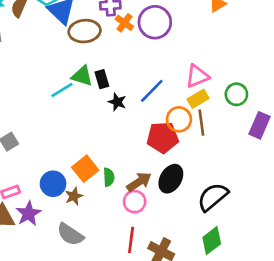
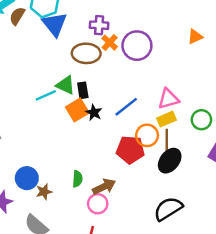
brown ellipse: (85, 31) -> (86, 53), moved
orange square: (85, 169) -> (77, 110), moved
black ellipse: (171, 179) -> (170, 161), moved

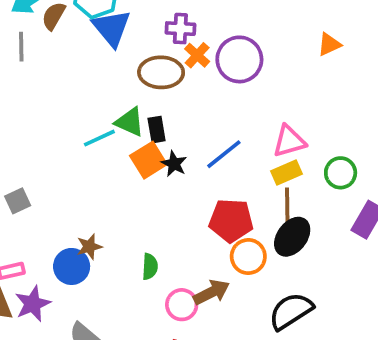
orange circle: (147, 135) -> (248, 257), moved
brown arrow: (104, 187) -> (211, 292), moved
brown star: (44, 192) -> (89, 247), moved

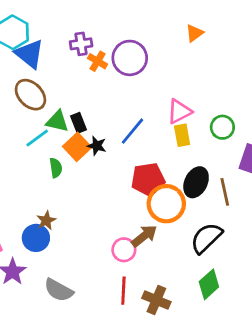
brown ellipse: (161, 72) -> (30, 95), moved, turned 56
yellow rectangle: (286, 173) -> (182, 135), turned -65
brown line: (287, 206) -> (225, 192), moved
orange circle: (248, 257) -> (166, 204), size x1.4
green semicircle: (150, 267) -> (56, 168), moved

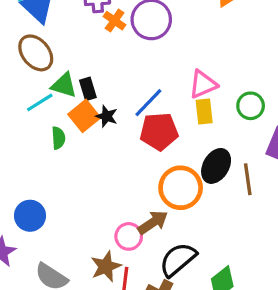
red pentagon: (148, 179) -> (159, 131), moved
brown star: (46, 220) -> (106, 266), moved, size x1.4
black semicircle: (206, 238) -> (178, 260), moved

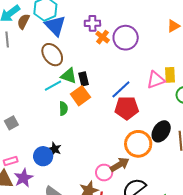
yellow rectangle: (204, 111) -> (170, 75), moved
black star: (107, 116) -> (55, 149), moved

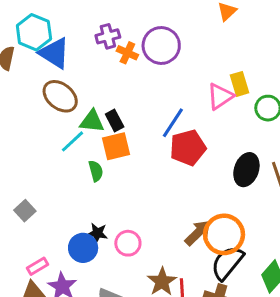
orange square: (80, 96) -> (116, 146), turned 36
orange circle: (138, 144) -> (224, 234), moved
pink circle: (104, 173) -> (128, 243), moved

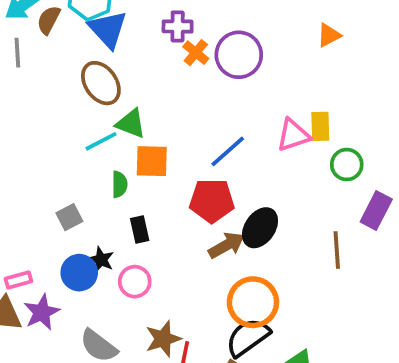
black rectangle: (115, 121) -> (140, 229), moved
red pentagon: (188, 148) -> (212, 201), moved
black ellipse: (246, 170) -> (260, 228), moved
gray square: (25, 211) -> (69, 217), moved
brown arrow: (198, 233) -> (226, 245), moved

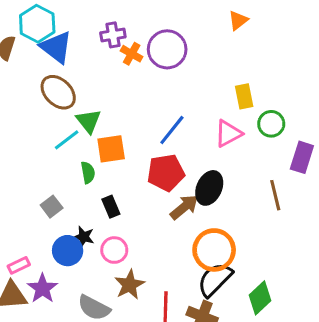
green triangle: (131, 123) -> (89, 121), turned 40
pink triangle: (293, 135) -> (228, 133), moved
brown star: (163, 339) -> (129, 285), moved

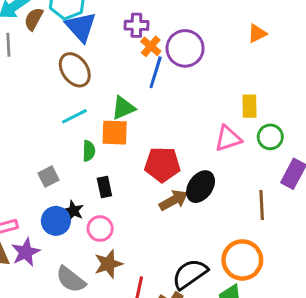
green triangle: (89, 121) -> (123, 108), moved, turned 35
blue line: (172, 130) -> (156, 72), moved, turned -32
orange circle: (214, 250) -> (242, 260), moved

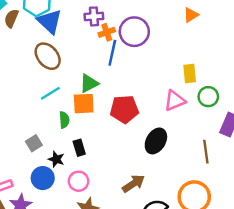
orange cross: (151, 46) -> (107, 32), turned 35
red pentagon: (162, 165) -> (124, 109), moved
brown arrow: (174, 200) -> (133, 184), moved
black star: (73, 211) -> (56, 159), moved

